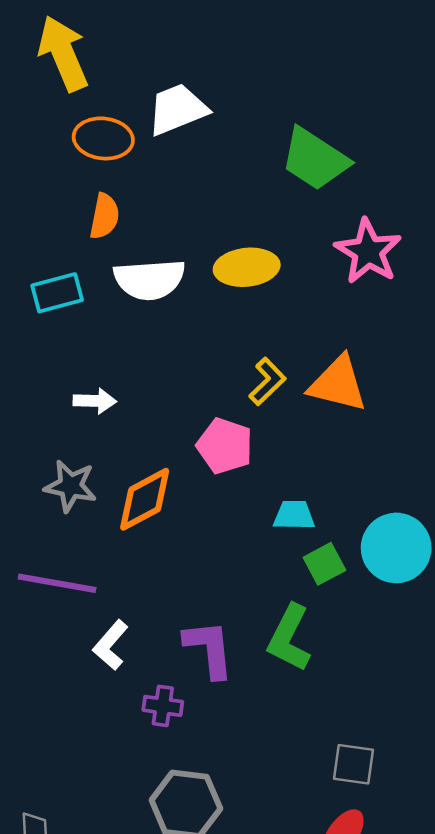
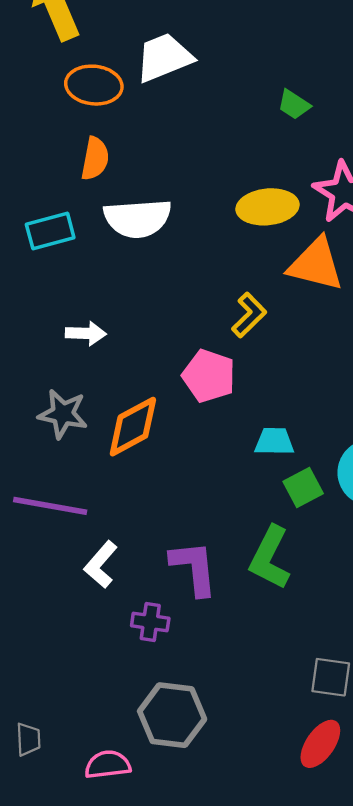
green trapezoid: (315, 159) -> (294, 105), size x0.5
yellow ellipse: (247, 267) -> (267, 207), moved
orange triangle: (338, 384) -> (316, 264), moved

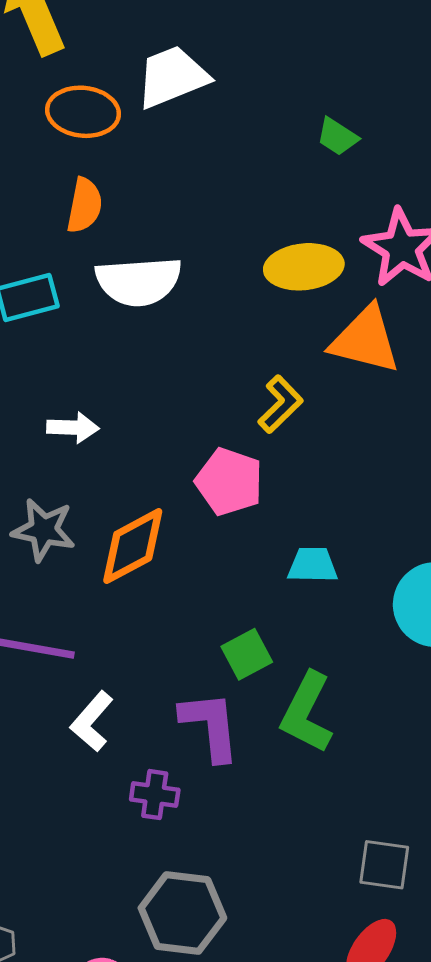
green square: (303, 487) -> (247, 654), moved

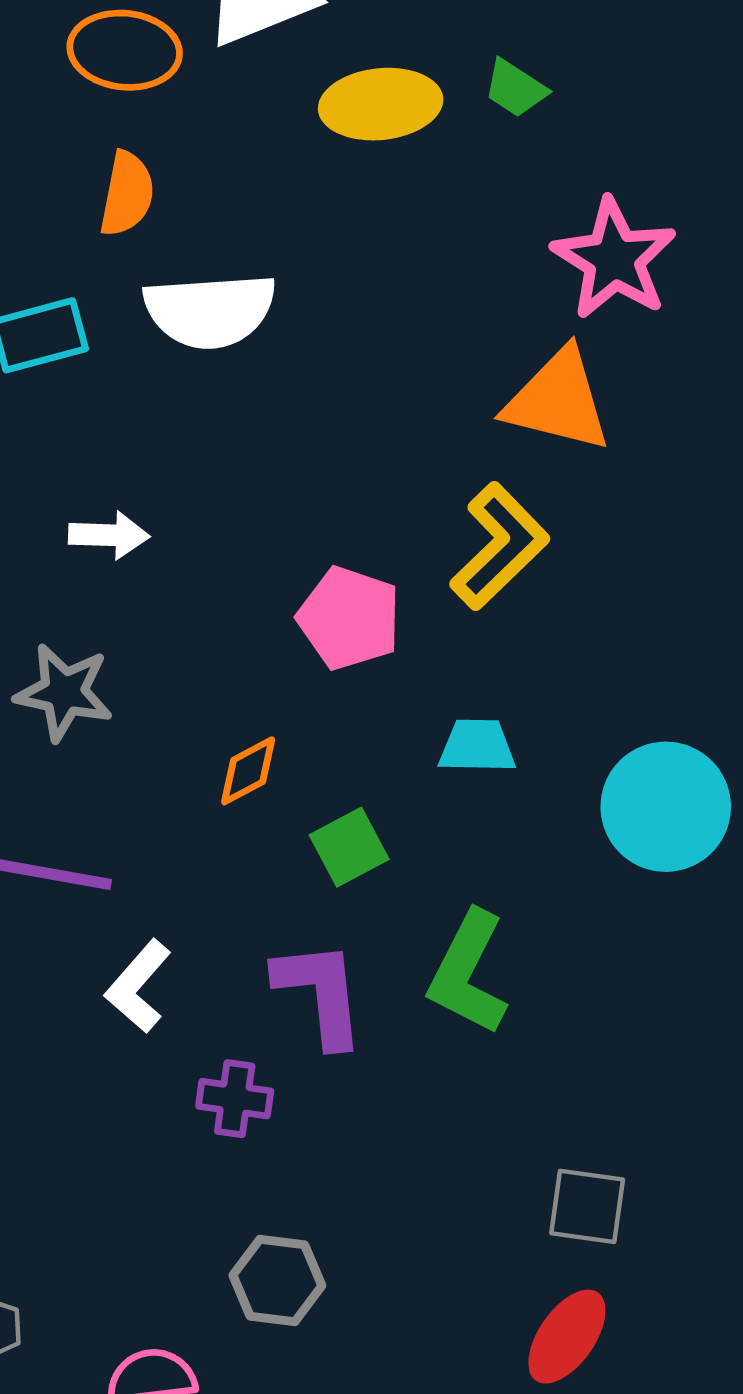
yellow ellipse: (304, 267) -> (381, 104), moved
yellow L-shape: (280, 404) -> (500, 546), moved, size x1.4
orange diamond: (133, 546) -> (248, 771), moved, size x0.6
green square: (247, 654) -> (349, 847), moved
gray hexagon: (182, 913) -> (277, 1280), size x0.7

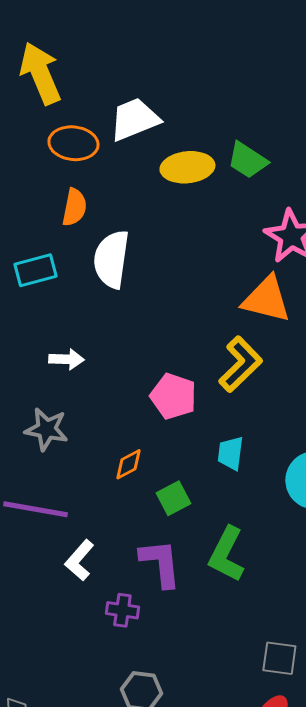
green trapezoid: (515, 88) -> (247, 160), size x1.4
white semicircle: (210, 311) -> (111, 259), turned 102
cyan trapezoid: (477, 746) -> (230, 453), turned -84

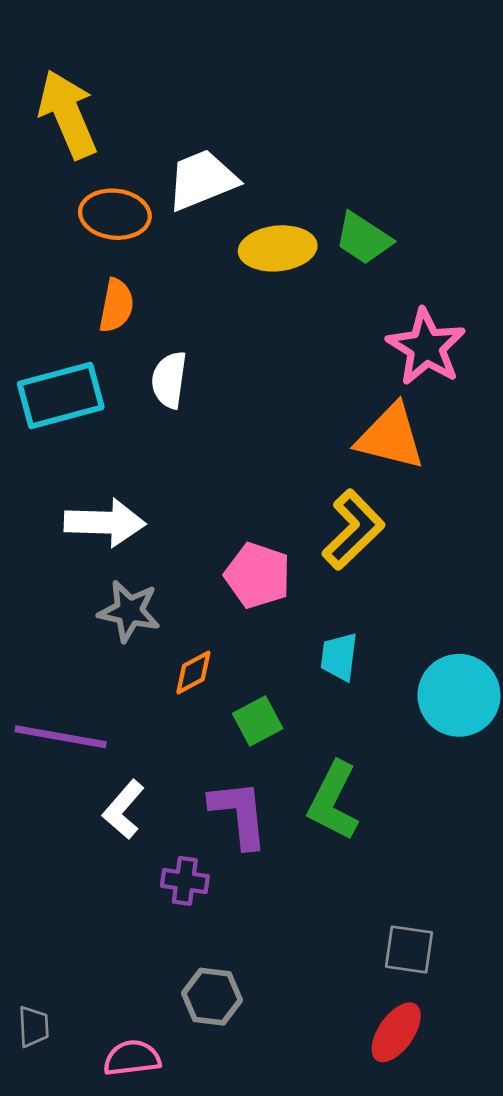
white semicircle: (111, 259) -> (169, 380), size x0.7
cyan rectangle: (35, 270) -> (61, 395), size x1.4
white arrow: (66, 359) -> (105, 523), size x1.6
gray star: (46, 429) -> (129, 611), moved

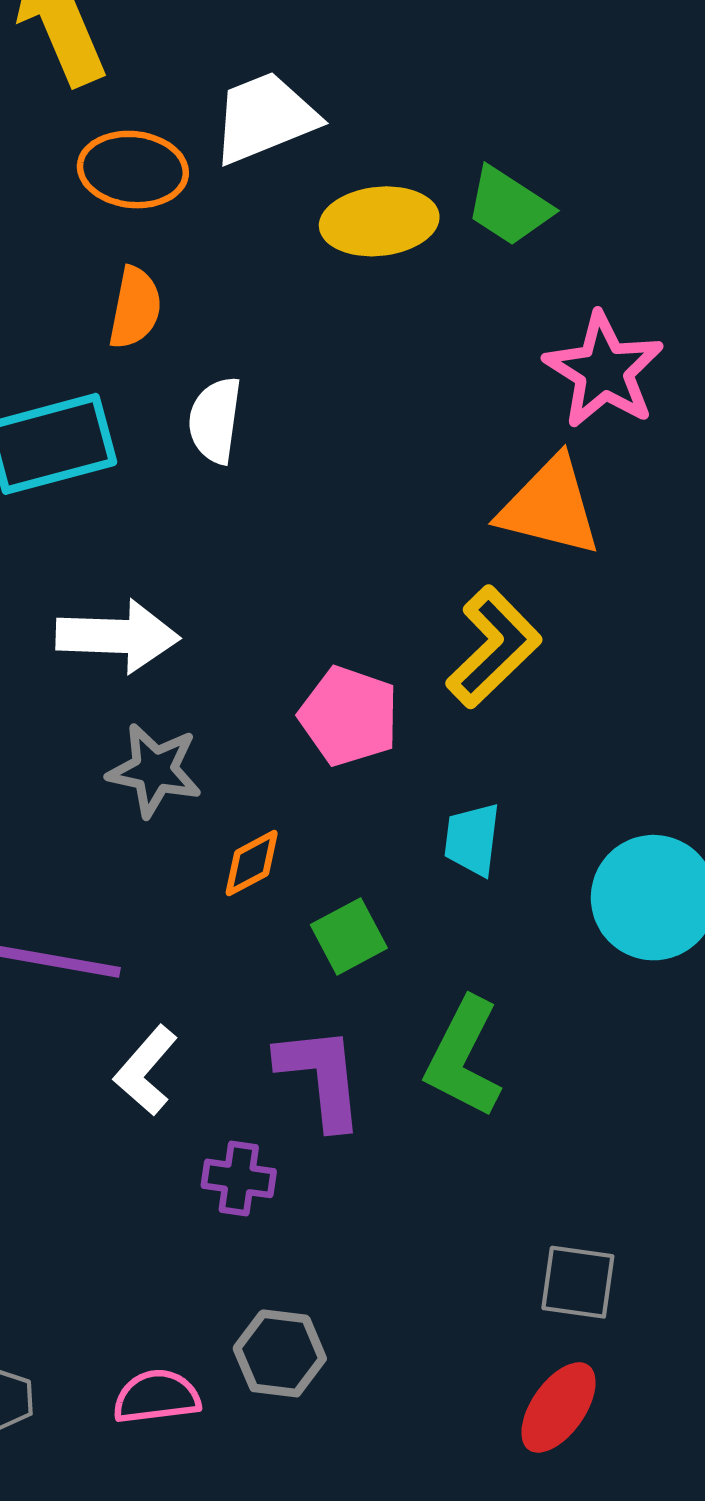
pink semicircle: (132, 1058) -> (157, 1397), moved

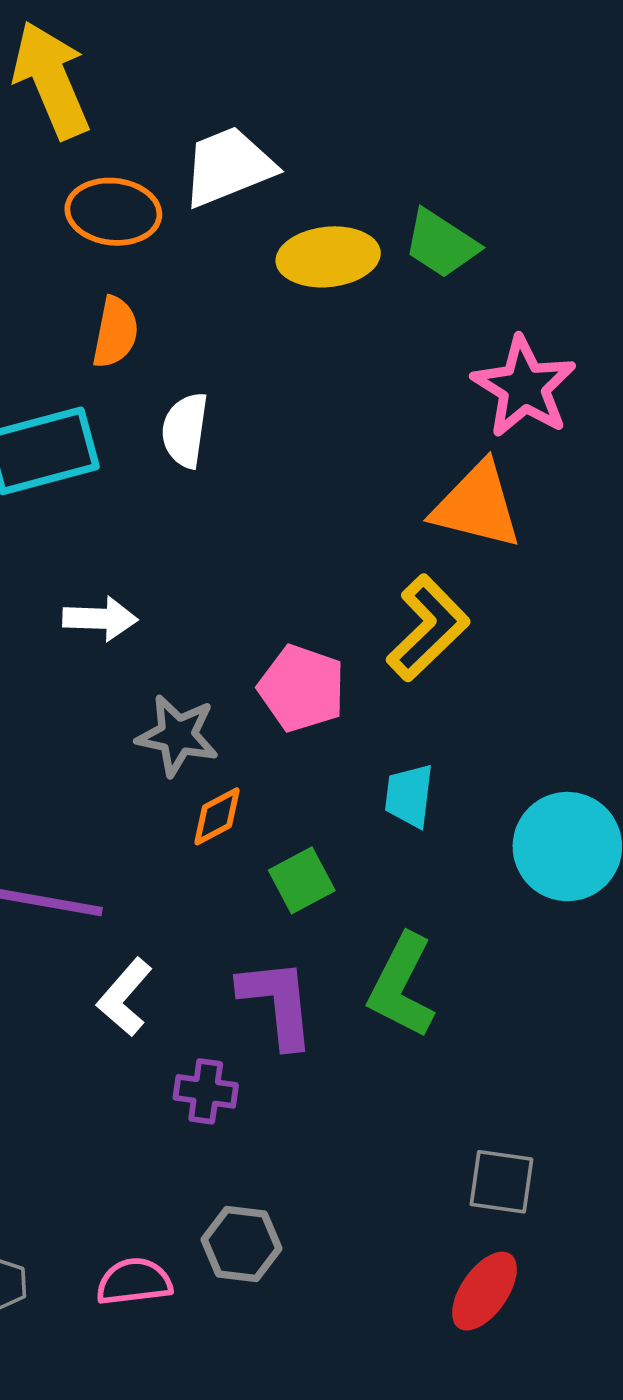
white arrow: (118, 636) -> (100, 619), size x0.7
gray star: (154, 770) -> (177, 735), moved

